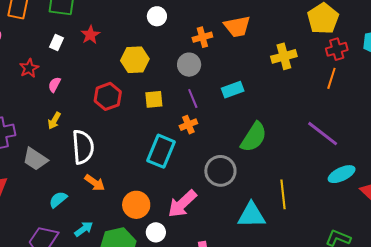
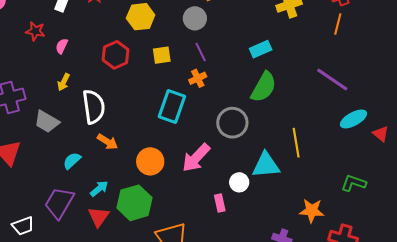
red star: (29, 68) -> (35, 31), turned -30
cyan rectangle: (233, 90) -> (261, 49), moved
white circle: (156, 232) -> (239, 182), moved

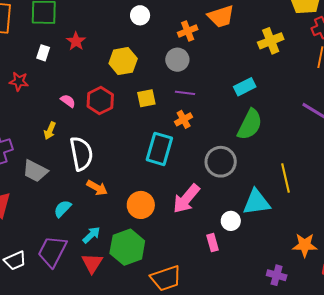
pink semicircle: (62, 46) -> (68, 101), moved, turned 105
purple line: (201, 52) -> (185, 93), turned -54
white trapezoid: (23, 226) -> (15, 261), moved

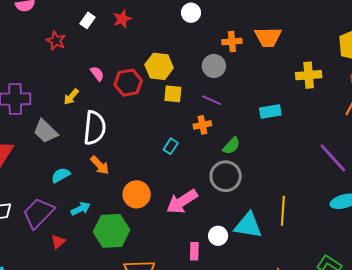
yellow hexagon: (123, 61) -> (159, 66), moved
green semicircle: (250, 124) -> (231, 146), moved, size x0.6
cyan rectangle: (159, 149) -> (171, 146), size x0.5
red triangle: (92, 263) -> (58, 242), moved, size x0.7

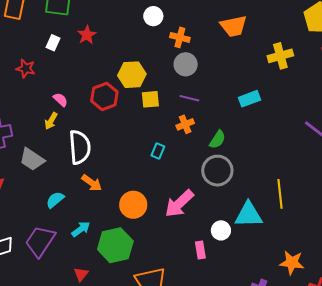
orange cross: (232, 42) -> (180, 37), moved, turned 30
pink semicircle: (97, 74) -> (60, 100), moved
red triangle: (58, 242) -> (81, 274), moved

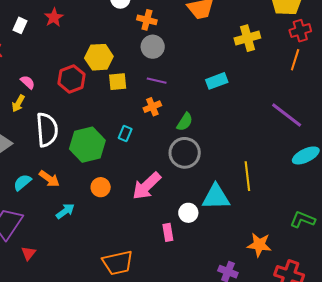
orange arrow: (92, 183) -> (49, 179), moved
orange circle: (133, 205) -> (101, 187), size x0.7
cyan arrow: (81, 229) -> (65, 211), moved
green hexagon: (115, 245) -> (87, 145), moved
red triangle: (81, 274) -> (28, 253), moved

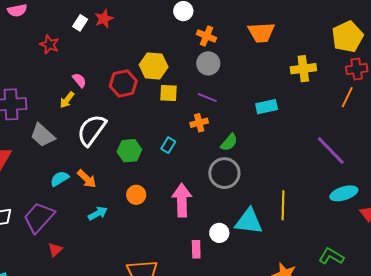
red star: (54, 17) -> (104, 19), moved
white semicircle: (47, 130) -> (92, 130), turned -148
green hexagon: (87, 145) -> (129, 151), size x0.7
pink arrow: (147, 186) -> (182, 200), turned 124

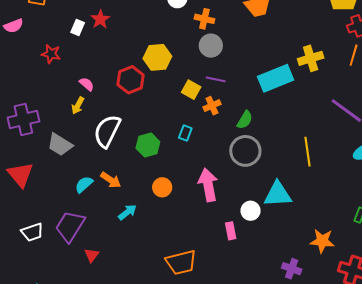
yellow cross: (303, 69) -> (311, 58), moved
yellow square: (169, 93) -> (191, 90), moved, turned 36
cyan rectangle: (267, 107) -> (276, 78), size x1.6
yellow line: (283, 205) -> (307, 152), moved

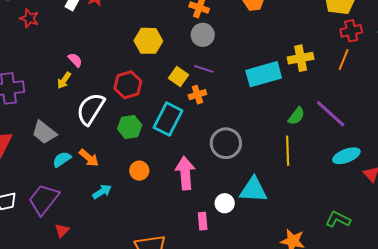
red star: (51, 54) -> (29, 18), moved
red hexagon: (130, 80) -> (128, 85), moved
green semicircle: (245, 120) -> (296, 116), moved
cyan rectangle: (185, 133) -> (168, 119), size x2.0
gray trapezoid: (60, 145) -> (44, 132), moved

